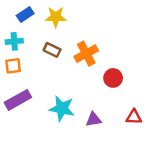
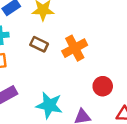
red circle: (113, 78) -> (103, 86), moved

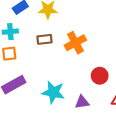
brown rectangle: (39, 44) -> (45, 39), turned -32

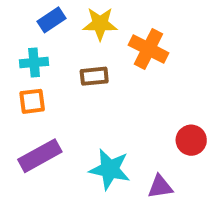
orange cross: (75, 43) -> (149, 49), moved, turned -35

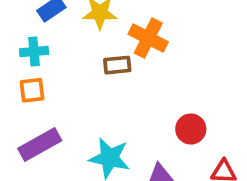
brown rectangle: (94, 76) -> (117, 65), moved

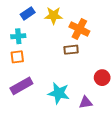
brown rectangle: (117, 65) -> (71, 50), moved

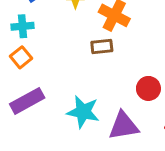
orange square: (17, 57) -> (21, 57), turned -32
purple triangle: (86, 102) -> (124, 126), size x1.5

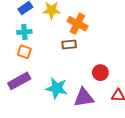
cyan cross: (23, 26) -> (24, 32), moved
orange square: (21, 57) -> (24, 52), moved, turned -32

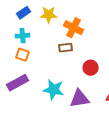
red circle: (100, 73) -> (91, 68), moved

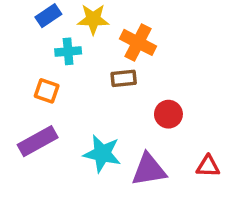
cyan cross: (23, 36) -> (68, 51), moved

